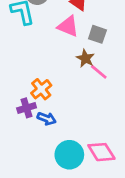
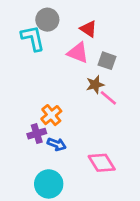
brown star: (85, 58) -> (95, 85), turned 30
pink diamond: (101, 152) -> (102, 163), moved
cyan circle: (69, 155) -> (49, 184), moved

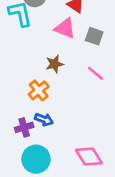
brown star: (95, 85) -> (55, 64), moved
purple cross: (37, 134) -> (24, 127), moved
pink diamond: (102, 163) -> (89, 156), moved

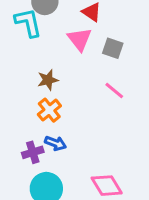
pink triangle: (65, 28) -> (80, 39), turned 30
brown star: (55, 64) -> (48, 80), moved

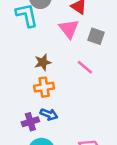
pink line: (114, 90) -> (85, 67), moved
orange cross: (49, 110) -> (44, 87), turned 30

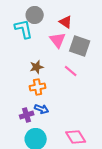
gray square: (96, 36) -> (80, 46), size x1.5

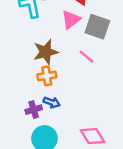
pink triangle: (58, 40) -> (71, 19), turned 30
brown star: (37, 67) -> (46, 52), size x1.5

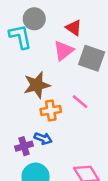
pink line: (87, 57) -> (80, 102), moved
orange cross: (47, 76) -> (51, 110), moved

